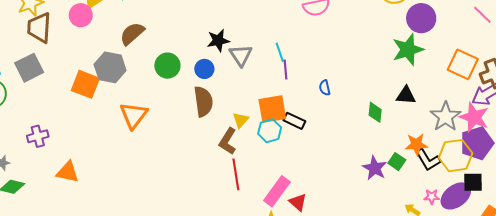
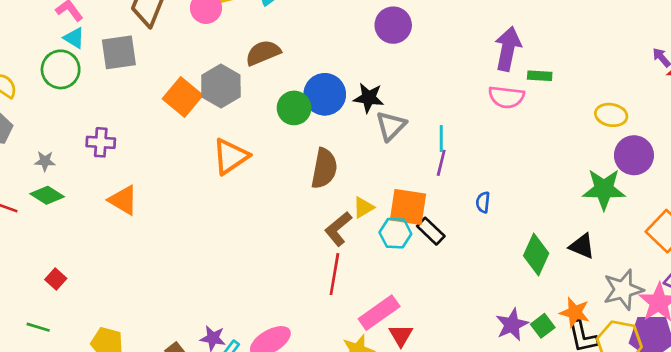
blue circle: (204, 69) -> (325, 94), moved, size x1.6
green diamond: (375, 112) -> (536, 255), size x1.4

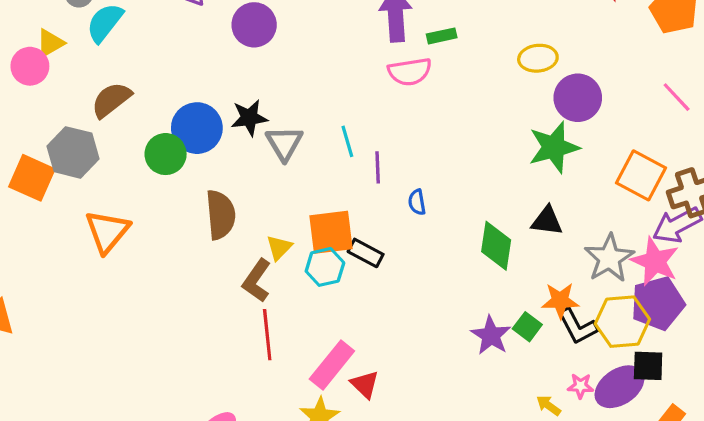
purple line: (441, 163) -> (378, 167), moved

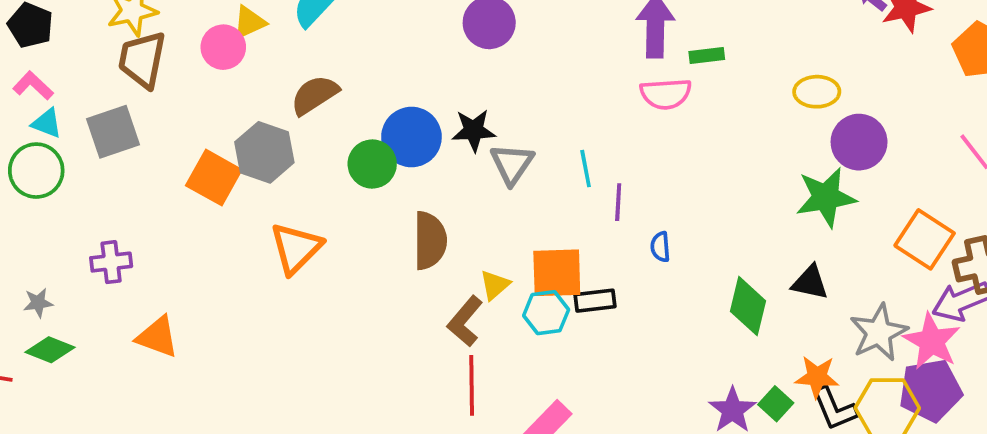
black rectangle: (366, 253) -> (595, 301), turned -40

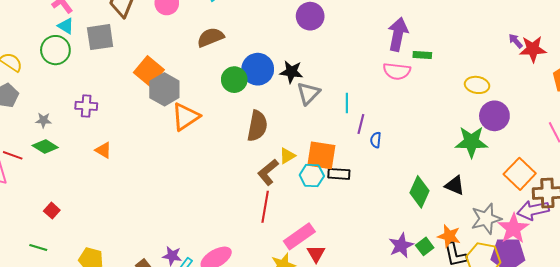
gray hexagon: (264, 152) -> (164, 89), moved
blue semicircle: (660, 247) -> (376, 140), moved
orange triangle: (157, 337) -> (103, 150), size x0.7

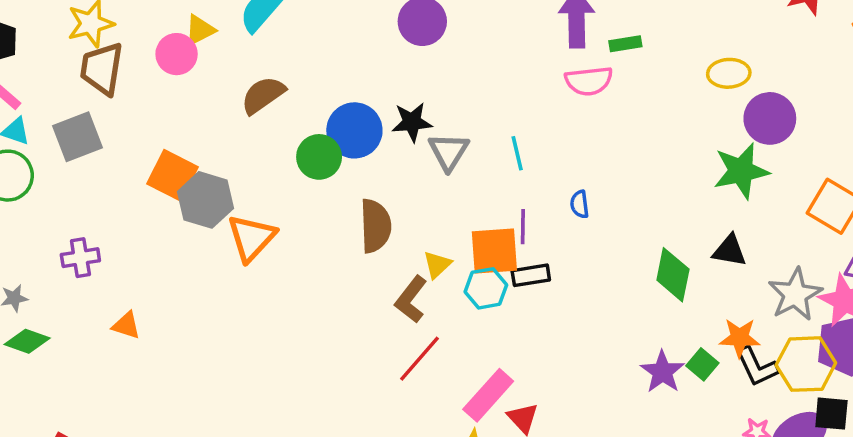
purple line: (361, 124) -> (523, 227), moved
red line: (265, 207) -> (419, 359), turned 44

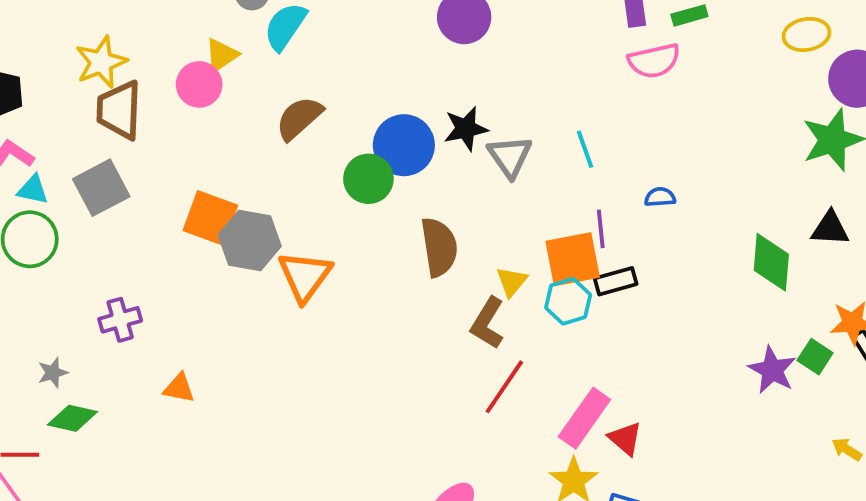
blue semicircle: (580, 204) -> (660, 197), turned 100

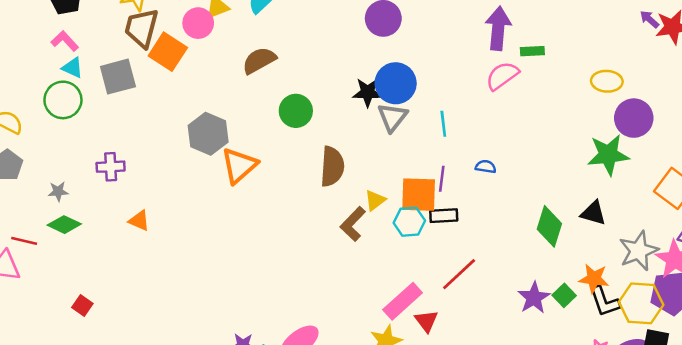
pink semicircle: (654, 61) -> (502, 76), turned 144
blue circle: (404, 145) -> (396, 83), moved
orange square: (210, 218) -> (168, 52), moved
red line: (504, 387) -> (459, 274), moved

